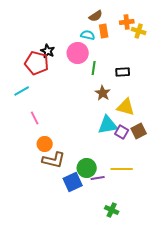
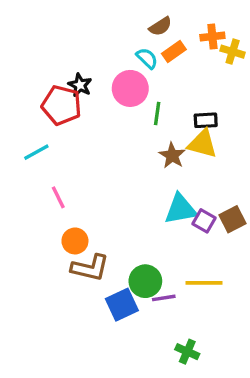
orange rectangle: (104, 31) -> (174, 52), turned 64
cyan semicircle: (88, 35) -> (147, 58), turned 32
yellow triangle: (126, 107) -> (202, 144), moved

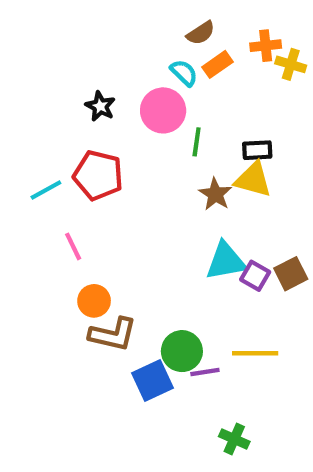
red pentagon: (62, 105) -> (98, 175), moved

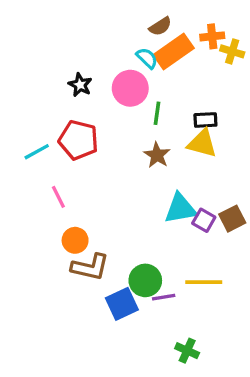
orange rectangle: (217, 64) -> (174, 51), size x1.6
brown star: (215, 194) -> (157, 155), moved

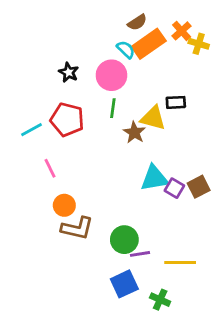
orange cross: (212, 36) -> (182, 31), turned -36
green line: (157, 113) -> (113, 108), moved
yellow triangle: (202, 143) -> (153, 118), moved
yellow line: (204, 282) -> (180, 262), moved
blue square: (122, 304) -> (124, 284), moved

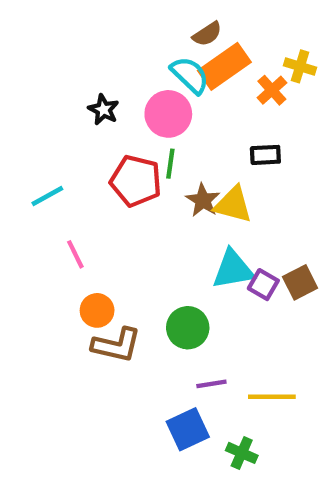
orange cross: (182, 31) -> (272, 90), moved
cyan semicircle: (126, 50) -> (190, 75), size x1.4
yellow triangle: (153, 118) -> (233, 205), moved
red pentagon: (67, 120) -> (136, 181), moved
green circle: (124, 240) -> (188, 328), moved

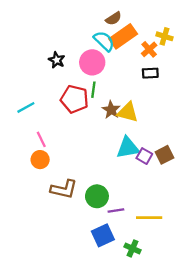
black rectangle: (265, 155) -> (150, 73), moved
orange circle: (97, 310) -> (40, 160), moved
green circle: (188, 328) -> (97, 196), moved

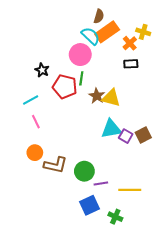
brown semicircle: (114, 19) -> (99, 16), turned -40
black star: (57, 60) -> (42, 70), moved
cyan line: (26, 107) -> (31, 100), moved
orange circle: (40, 160) -> (35, 153), moved

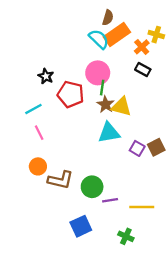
pink circle: (80, 55) -> (98, 73), moved
black rectangle: (131, 64) -> (143, 69), turned 32
green line: (81, 78) -> (102, 88), moved
cyan triangle: (111, 129) -> (109, 133), moved
blue square: (90, 205) -> (81, 226), moved

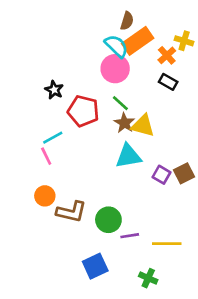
pink circle: (98, 73) -> (115, 69), moved
green line: (102, 88) -> (120, 103), turned -56
cyan line: (33, 109) -> (53, 138), moved

